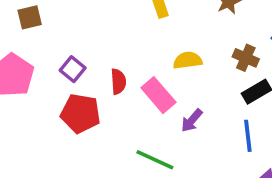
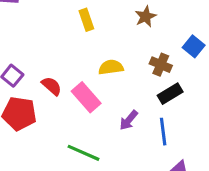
red semicircle: (118, 82) -> (52, 86), turned -45
purple arrow: (192, 121) -> (129, 120), moved

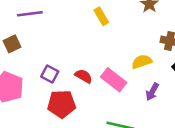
yellow semicircle: (111, 67) -> (142, 62), moved

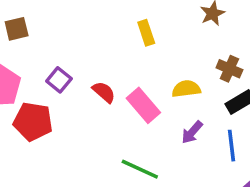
yellow rectangle: (101, 16) -> (146, 33), moved
red pentagon: (62, 104) -> (33, 122), moved

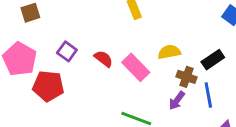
brown cross: (229, 69) -> (186, 77), moved
purple arrow: (192, 132) -> (177, 101), moved

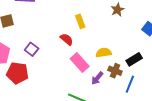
red semicircle: (104, 59) -> (67, 39), moved
blue line: (208, 95) -> (130, 84), turned 30
purple arrow: (177, 101) -> (97, 78), moved

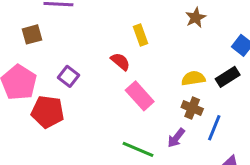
yellow semicircle: (104, 53) -> (193, 78), moved
black rectangle: (134, 59) -> (228, 77), moved
purple arrow: (97, 78) -> (176, 138), moved

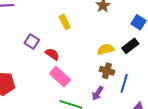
red semicircle: (120, 62) -> (52, 54), moved
purple square: (69, 76) -> (32, 42), moved
pink rectangle: (140, 96) -> (60, 77), moved

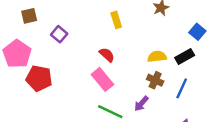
purple square: (32, 42) -> (59, 34), moved
red semicircle: (52, 54) -> (107, 55), moved
blue line: (124, 83) -> (182, 88), moved

